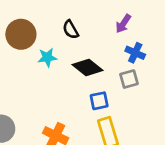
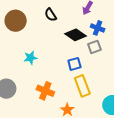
cyan star: (47, 57) -> (30, 58), moved
black diamond: (88, 67) -> (76, 35), moved

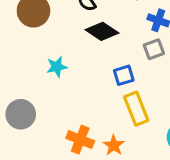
black diamond: (76, 35) -> (102, 31), moved
orange cross: (45, 91) -> (80, 140), moved

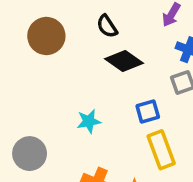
cyan star: (57, 67) -> (89, 121), moved

